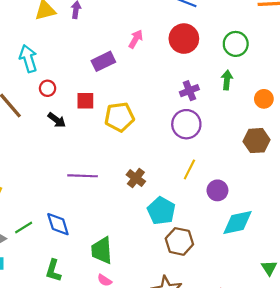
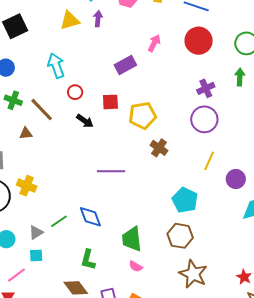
brown cross: (136, 178) -> (159, 148), moved
brown hexagon: (179, 241) -> (180, 236), moved

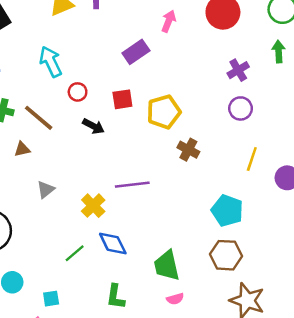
purple circle: (204, 119) -> (240, 108), size x0.7
yellow cross: (27, 186) -> (93, 206), moved, turned 30
gray triangle: (36, 232) -> (46, 190), moved
pink semicircle: (136, 266) -> (175, 299), turned -40

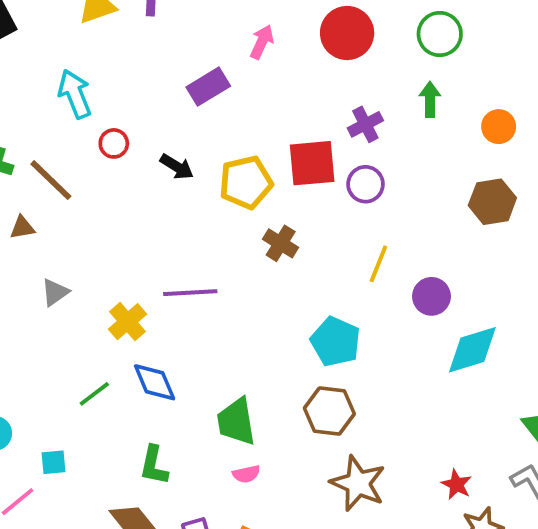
red square: (122, 99) -> (312, 163), moved, size x1.5
black arrow: (93, 126) -> (177, 167), moved

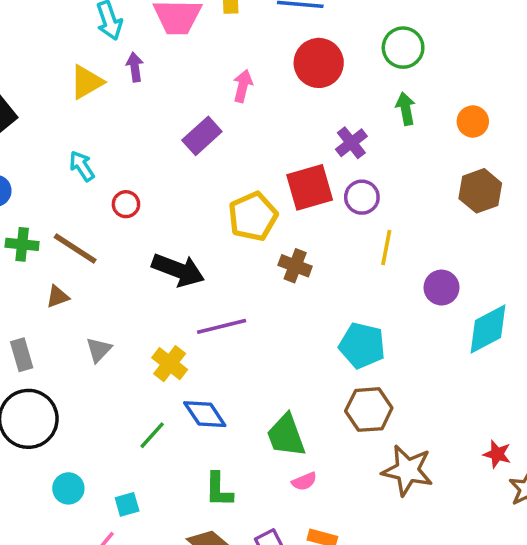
cyan arrow: (75, 94) -> (82, 166), size x0.7
black arrow: (177, 167) -> (178, 270), moved, size x1.6
yellow line: (378, 264) -> (386, 248), moved

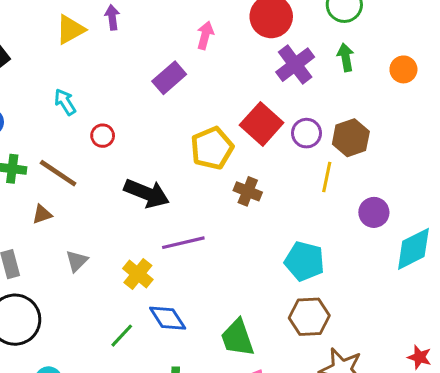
purple cross: (351, 143) -> (295, 65), moved, size x1.4
red square: (310, 187) -> (262, 124), turned -33
brown hexagon: (480, 191) -> (351, 138), moved

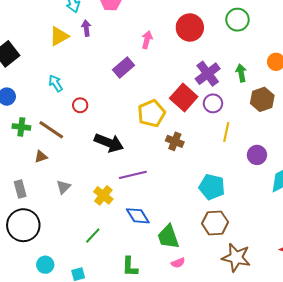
green arrow: (346, 57) -> (241, 73), moved
purple cross: (295, 65) -> (208, 74), moved
brown hexagon: (351, 138) -> (262, 99), moved
blue diamond: (168, 318) -> (138, 216), moved

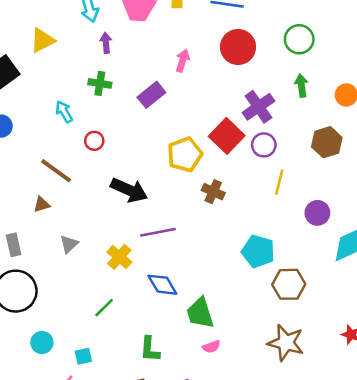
yellow triangle: (59, 36) -> (42, 40), moved
green arrow: (241, 73) -> (301, 85), moved
green cross: (21, 127) -> (100, 83), moved
brown hexagon: (215, 223) -> (289, 284), moved

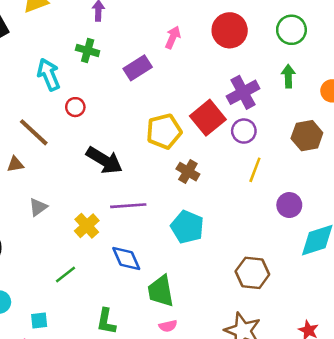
cyan arrow: (64, 112) -> (49, 74), size x1.4
cyan pentagon: (258, 251) -> (187, 227), moved

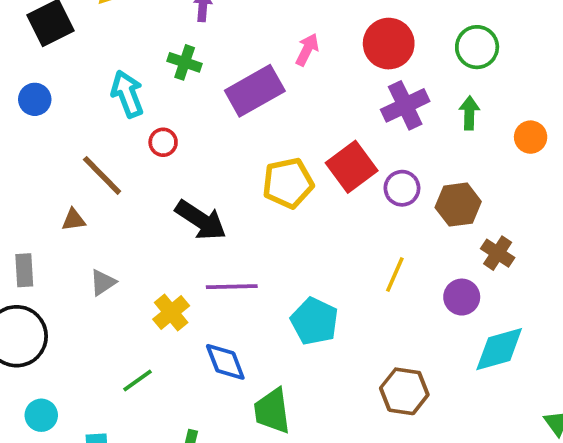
purple rectangle: (138, 68) -> (255, 91), size x1.4
purple cross: (243, 92) -> (405, 105), moved
brown hexagon: (307, 136) -> (458, 205), moved
yellow line: (255, 170) -> (395, 274), moved
brown cross: (188, 172) -> (498, 253), moved

